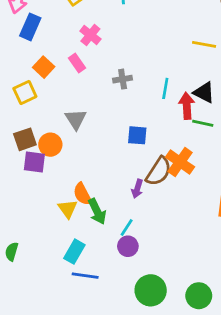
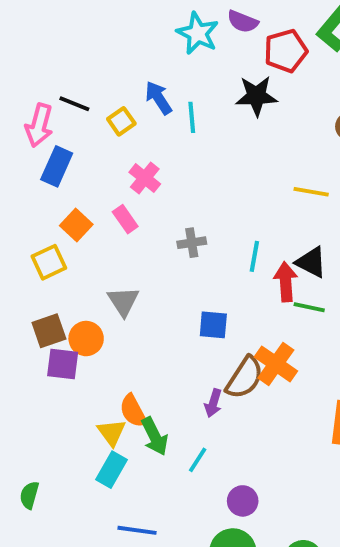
purple circle: (128, 246) -> (243, 501), moved
cyan rectangle: (74, 252) -> (112, 470), moved

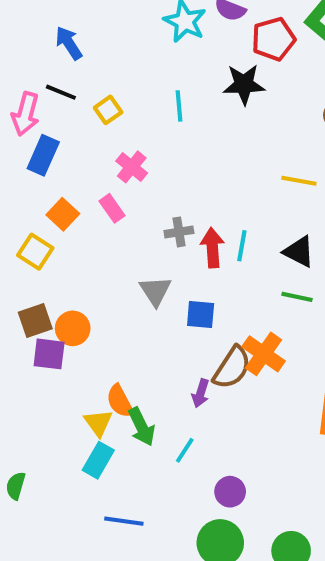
blue arrow: (158, 98) -> (69, 43), moved
yellow square: (49, 262) -> (35, 252), turned -32
red arrow: (286, 282) -> (212, 248), moved
gray triangle: (123, 301) -> (155, 291), moved

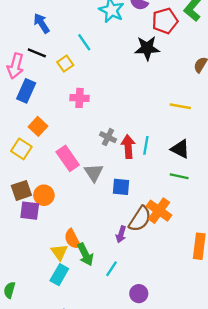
cyan line: (179, 106) -> (84, 42), moved, turned -30
pink cross: (132, 167) -> (79, 98), turned -36
pink rectangle: (112, 208) -> (68, 158), moved, size x1.5
gray cross: (179, 232) -> (108, 137), turned 35

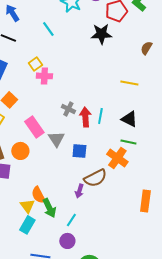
yellow square: (65, 64) -> (35, 64), moved
orange circle: (44, 195) -> (20, 151), moved
orange cross: (159, 211) -> (117, 158), moved
brown semicircle: (140, 219) -> (95, 178), turned 30
purple circle: (139, 294) -> (67, 241), moved

